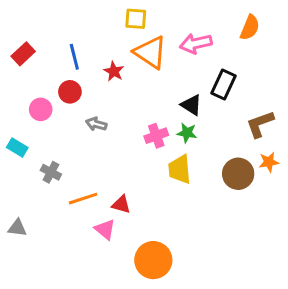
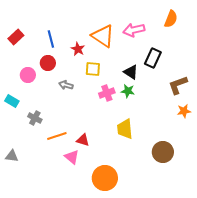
yellow square: (136, 19) -> (93, 69), moved
yellow trapezoid: (180, 169) -> (125, 129), moved
brown circle: (238, 174) -> (163, 152), moved

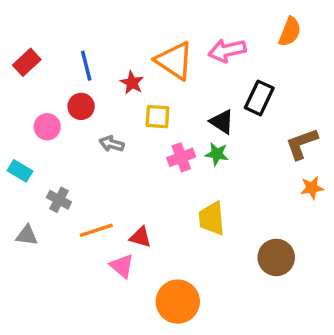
gray triangle: (12, 156) -> (27, 235), moved

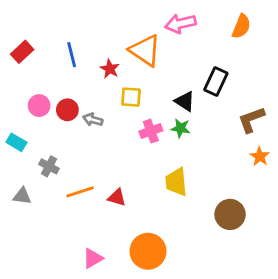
pink arrow: (227, 50) -> (181, 24), moved
red circle: (81, 106) -> (67, 110), moved
orange star: (312, 188) -> (260, 156), turned -30
pink triangle: (122, 266) -> (93, 258), moved, turned 50

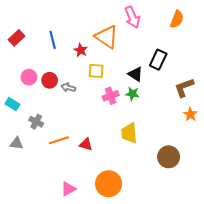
pink arrow: (181, 24) -> (132, 17), turned -100

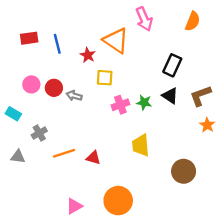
red rectangle: (17, 38) -> (29, 38), moved, turned 35
black triangle: (135, 74) -> (170, 96), moved
gray cross: (36, 122) -> (39, 133), turned 32

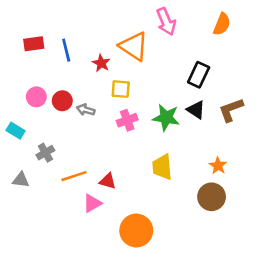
green star: (144, 102) -> (166, 118), size x1.5
pink cross: (120, 105) -> (127, 120), moved
orange star: (207, 125) -> (218, 166), moved
pink triangle: (74, 206) -> (92, 203), moved

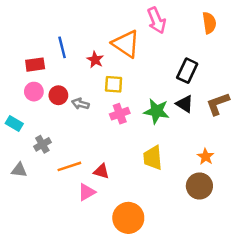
orange semicircle: (222, 24) -> (209, 23), turned -30
red rectangle: (34, 44) -> (35, 65), moved

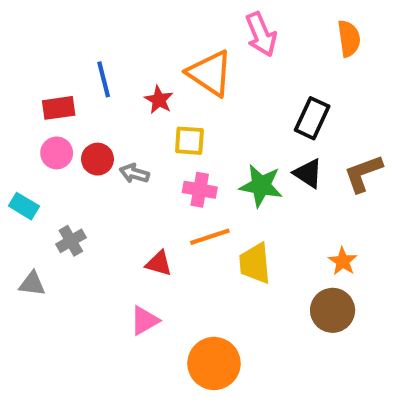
pink cross: (120, 114) -> (200, 190), turned 30
orange line: (69, 166) -> (210, 237), moved
red triangle: (101, 171) -> (159, 263), moved

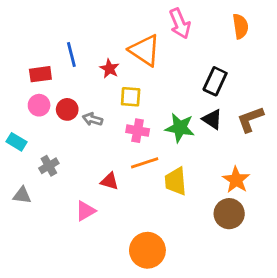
orange star: (343, 261) -> (236, 180), size x1.4
pink triangle: (145, 321) -> (85, 211), moved

